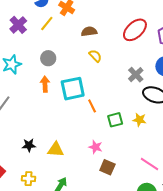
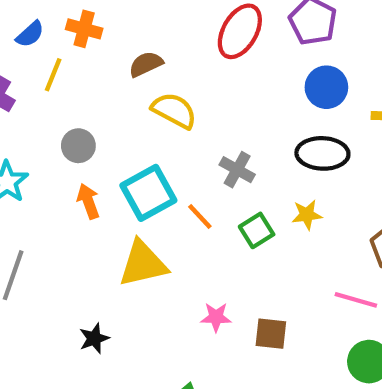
yellow semicircle: (95, 56) -> (174, 111), size x1.5
gray cross: (136, 75) -> (237, 170), moved
pink star: (95, 147) -> (216, 317), moved
yellow triangle: (56, 150) -> (143, 264), moved, size x1.4

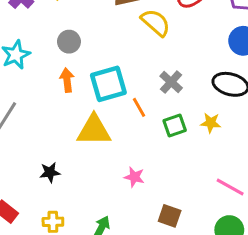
yellow semicircle: (174, 111) -> (156, 23), moved
brown square: (271, 334) -> (170, 216), moved

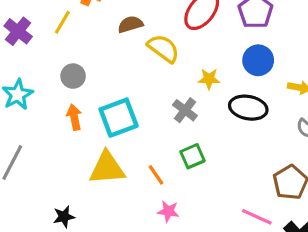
orange line: (139, 107) -> (156, 175), moved
yellow star: (211, 123) -> (209, 79), moved
pink star: (134, 177) -> (168, 211), moved

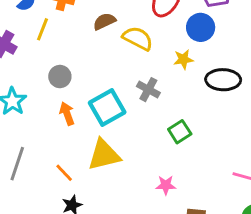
blue circle: (258, 60) -> (201, 27), moved
gray cross: (185, 110) -> (148, 90), moved
orange line: (156, 175) -> (64, 173), moved

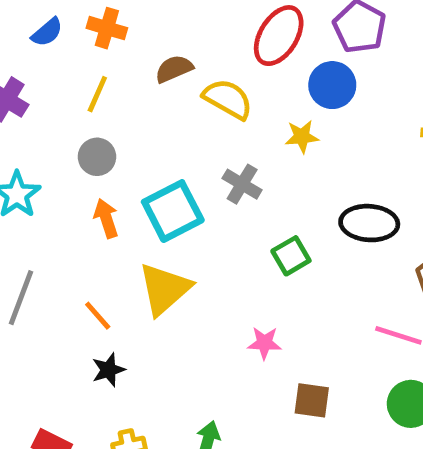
yellow line: (42, 29) -> (97, 94), moved
black ellipse: (223, 80) -> (369, 223), moved
yellow triangle: (104, 155) -> (165, 289), turned -30

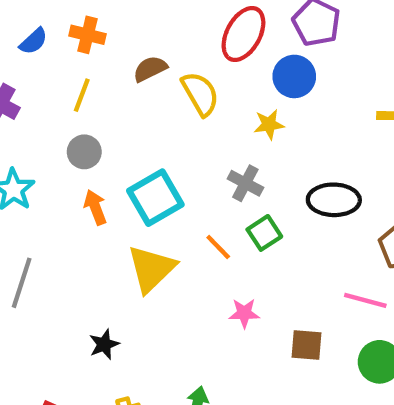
yellow semicircle: (228, 99) -> (200, 94), turned 33
gray cross: (242, 184) -> (245, 183), moved
orange line: (98, 316) -> (218, 247), moved
brown square: (312, 400) -> (306, 345), moved

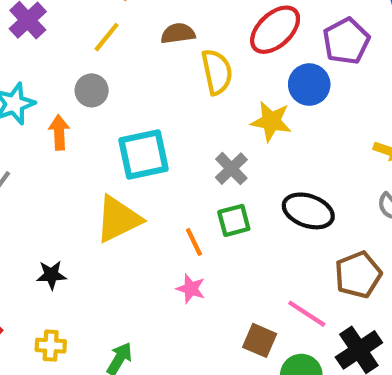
yellow star: (269, 124) -> (271, 121), size x1.4
orange arrow: (95, 207) -> (59, 132), moved
orange line: (218, 247) -> (194, 242), moved
brown square: (306, 345) -> (260, 340), moved

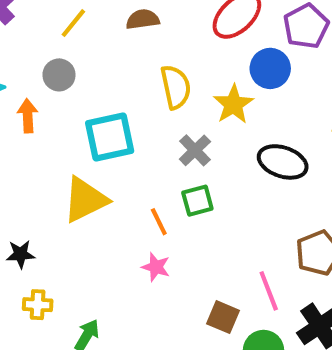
yellow semicircle: (217, 72) -> (176, 87), moved
yellow star: (271, 121) -> (233, 104), turned 30
black ellipse: (308, 211) -> (283, 162), moved
pink line: (307, 314) -> (269, 291), turned 36
yellow cross: (51, 346) -> (38, 305), moved

